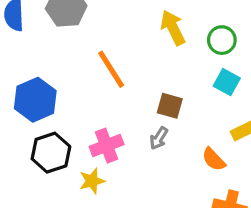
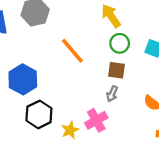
green circle: (222, 40) -> (120, 43), moved
pink cross: (107, 146) -> (96, 120), moved

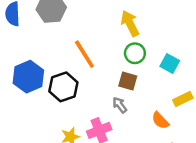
gray arrow: (112, 94) -> (120, 105), turned 112
black hexagon: (39, 114) -> (63, 87), moved

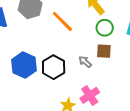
orange line: (84, 54) -> (62, 21), moved
gray arrow: (120, 105) -> (85, 62), moved

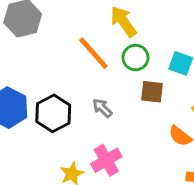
orange line: (62, 21) -> (93, 53), moved
brown square: (104, 51) -> (152, 92), moved

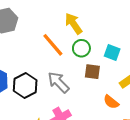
gray arrow: (102, 108) -> (58, 82), size x1.6

